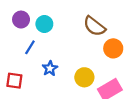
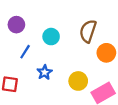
cyan circle: (44, 24) -> (51, 37), moved
brown semicircle: (94, 26) -> (88, 31), turned 70

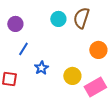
brown semicircle: (88, 31) -> (81, 18), moved
cyan circle: (51, 37) -> (58, 19), moved

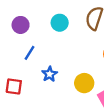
cyan circle: (58, 19) -> (60, 23), moved

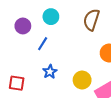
cyan circle: (60, 23) -> (51, 17), moved
blue line: (29, 53) -> (43, 44), moved

